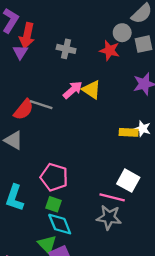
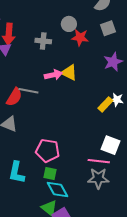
gray circle: (122, 33) -> (69, 24), moved
pink arrow: (73, 90) -> (53, 75), turned 36
yellow rectangle: (129, 132) -> (105, 104), turned -42

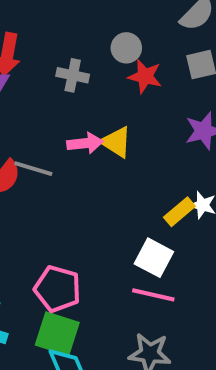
white square: (110, 145) -> (154, 258), moved
pink line: (99, 161) -> (153, 295), moved
green square: (50, 173) -> (57, 334), size x1.6

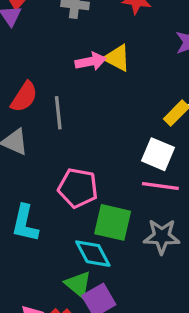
gray line: (33, 169) -> (58, 113), moved, turned 72
green square: (57, 334) -> (113, 222), moved

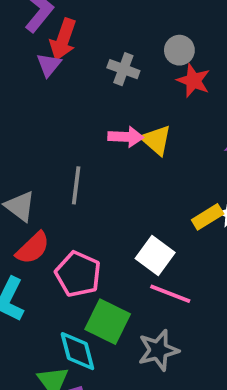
red semicircle: (24, 97) -> (33, 248), moved
white square: (158, 154) -> (155, 256), moved
gray star: (162, 236) -> (158, 350), turned -30

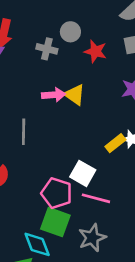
gray circle: (179, 50) -> (70, 32), moved
pink pentagon: (78, 274) -> (57, 193), moved

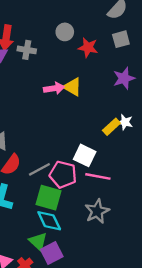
gray cross: (47, 49) -> (27, 50), moved
gray line: (24, 132) -> (39, 169), moved, turned 65
green square: (55, 222) -> (49, 198), moved

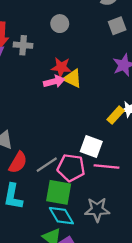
red star: (88, 48) -> (61, 67), moved
gray star: (97, 211) -> (97, 210), moved, turned 30

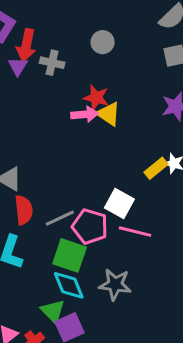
red semicircle: (18, 162) -> (24, 210), turned -45

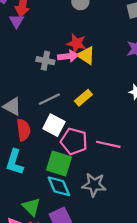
gray cross: (52, 63) -> (45, 61), moved
yellow rectangle: (156, 168) -> (83, 98), moved
white square: (119, 203) -> (54, 125), moved
gray line: (60, 218) -> (49, 99), moved
green triangle: (53, 311) -> (31, 207), moved

